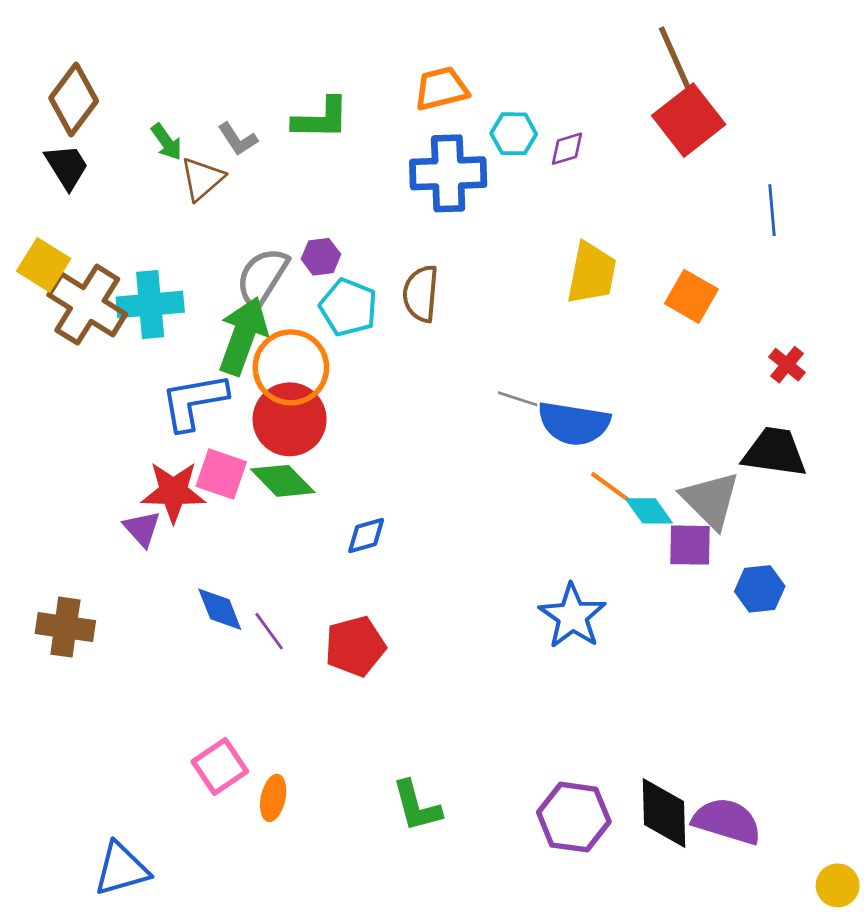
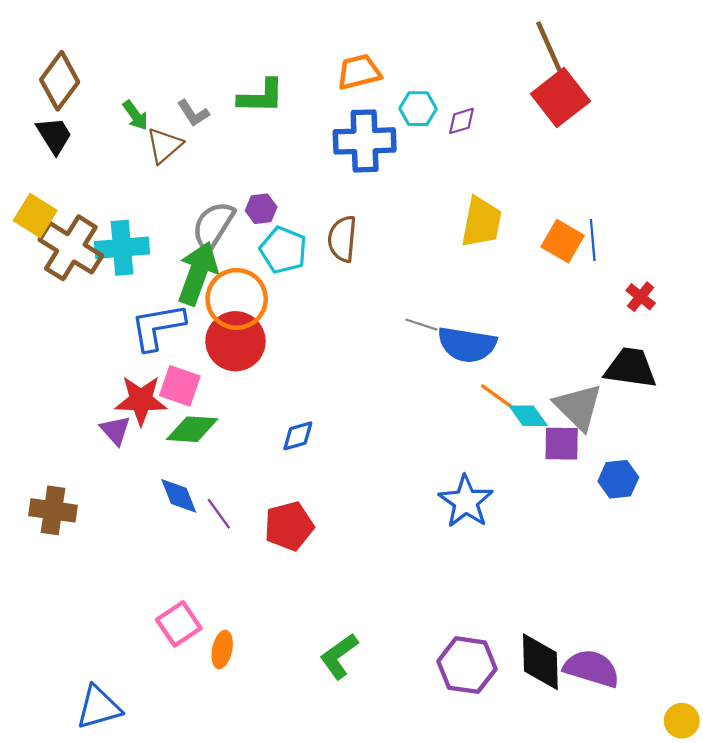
blue line: (772, 210) -> (593, 240), moved
green diamond: (283, 481) -> (192, 429), moved, turned -42
green L-shape: (417, 806) -> (339, 656), turned 69

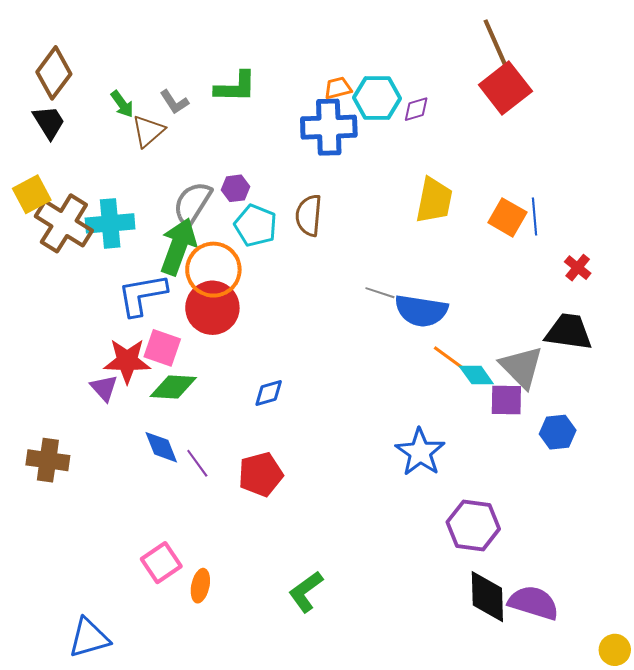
orange trapezoid: (359, 72) -> (338, 88), moved, size x0.7
cyan hexagon: (418, 109) -> (377, 98), size x1.4
yellow square: (35, 215) -> (32, 194), turned 30
purple hexagon: (467, 665) -> (473, 525), moved

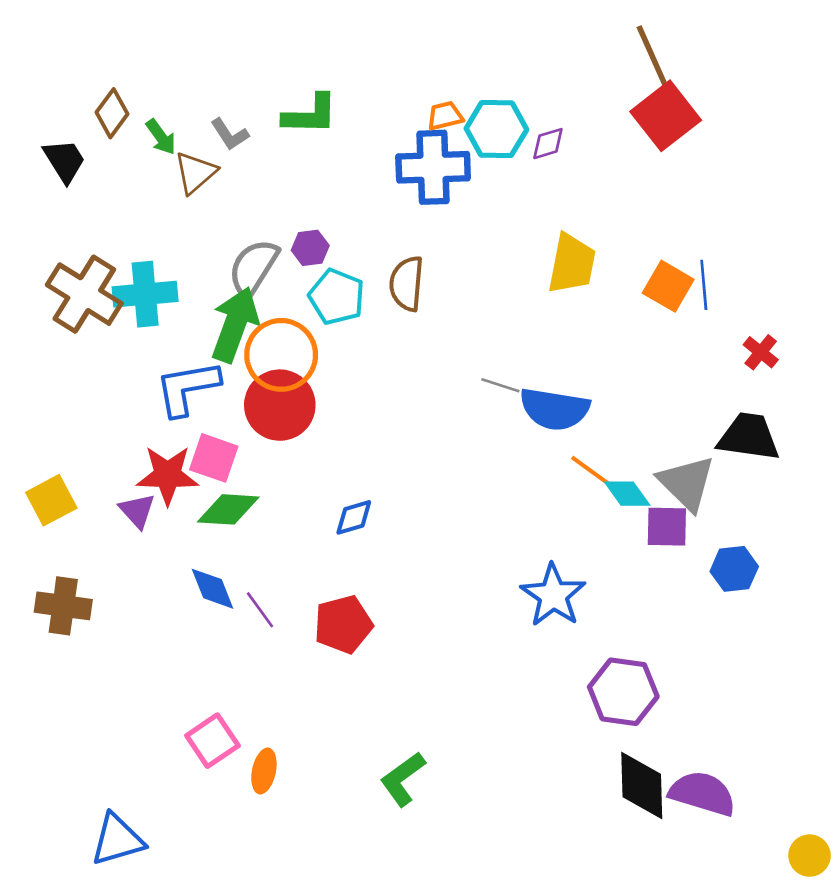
brown diamond: (54, 73) -> (112, 113), moved, size x0.7
yellow square: (32, 194) -> (51, 500), moved

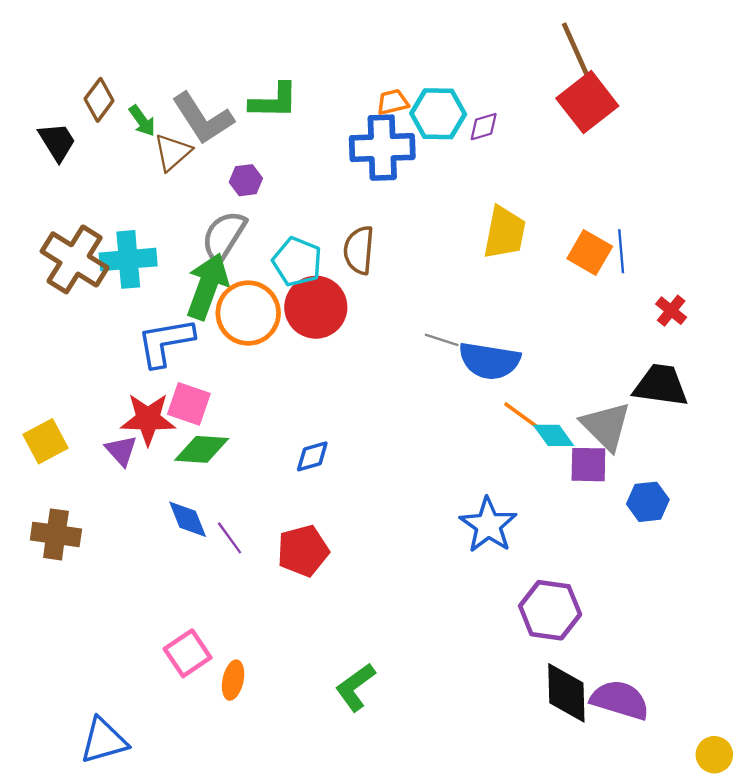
gray L-shape: (230, 134) -> (203, 118), size x1.8
purple hexagon: (310, 248) -> (246, 180), moved
red circle: (280, 405) -> (316, 307), moved

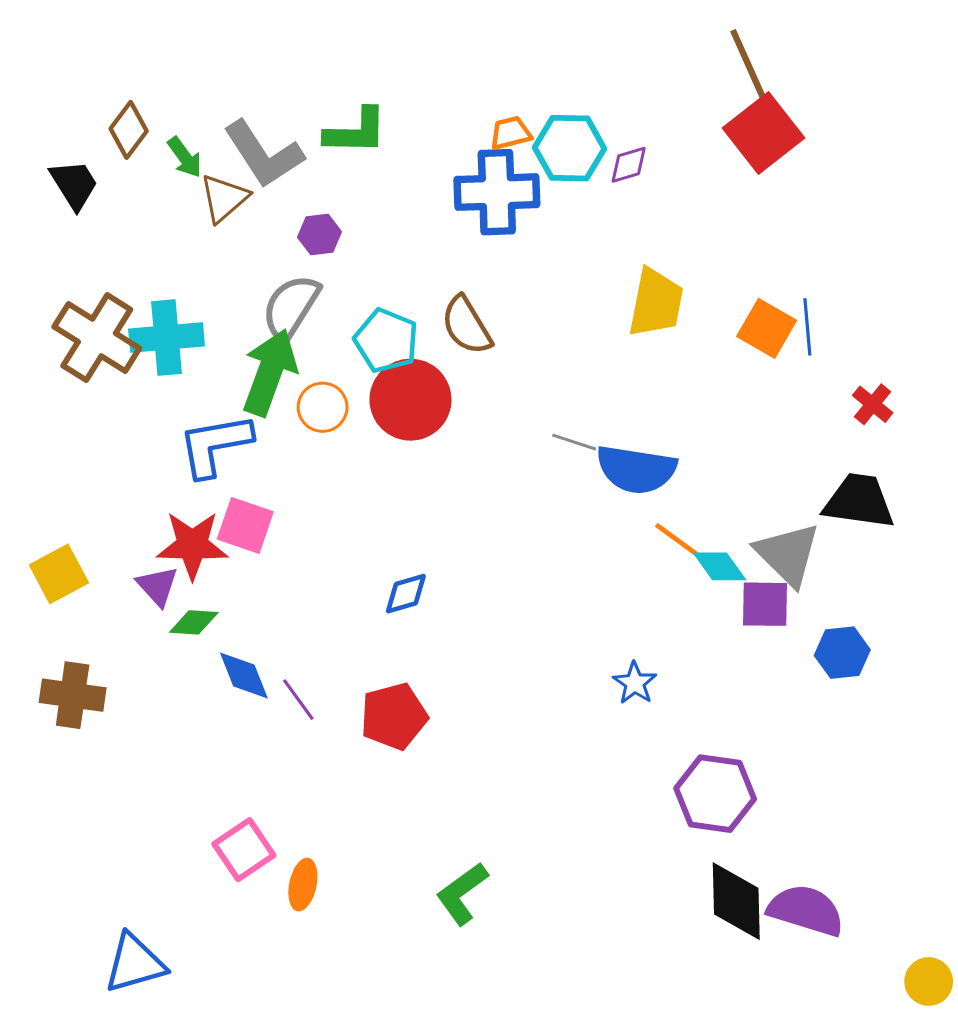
brown semicircle: (359, 250) -> (467, 325), turned -36
orange circle: (248, 313) -> (323, 407), size x0.6
green diamond: (202, 449) -> (194, 622), moved, size x0.7
blue star: (488, 525) -> (635, 683), size x0.6

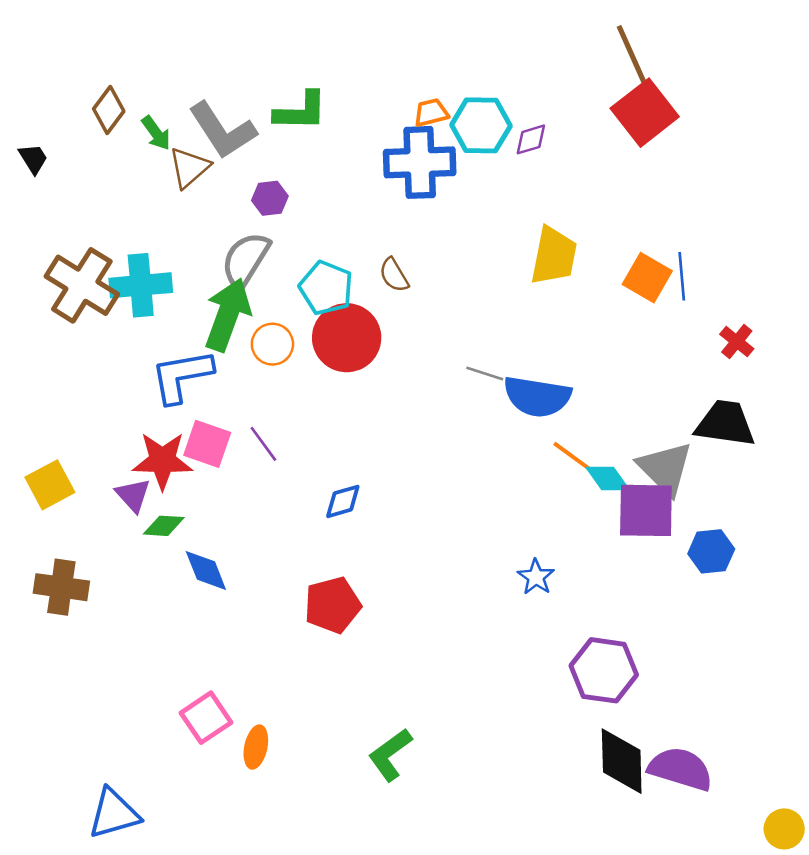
black trapezoid: (74, 184) -> (33, 159), moved, size x0.7
brown semicircle: (467, 325) -> (394, 275), size x0.7
purple square: (765, 604) -> (646, 510), size x1.4
purple line: (298, 700) -> (263, 444), moved

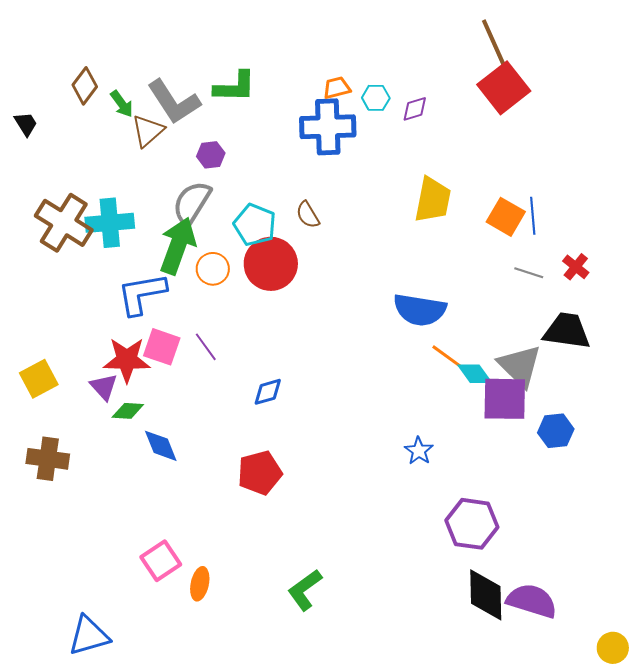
cyan hexagon: (481, 125) -> (376, 98), size x0.6
gray line: (485, 374) -> (529, 273), moved

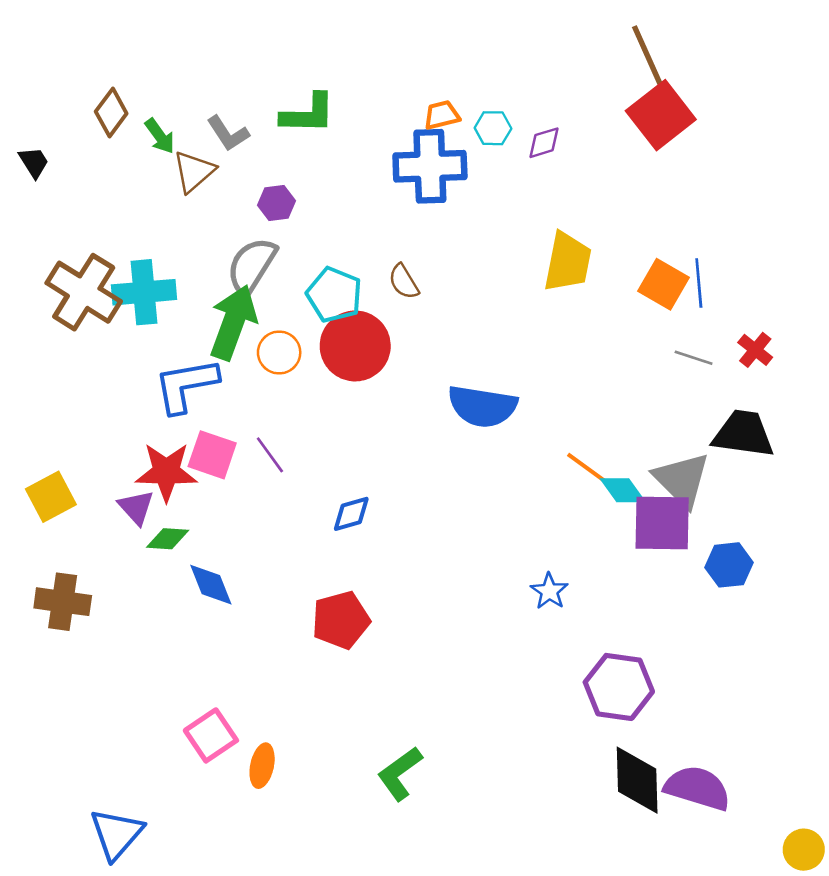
gray L-shape: (174, 102) -> (228, 133), size x0.6
blue semicircle: (420, 310) -> (482, 406), moved
blue triangle: (89, 636) -> (116, 834), turned -33

